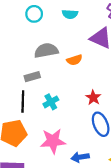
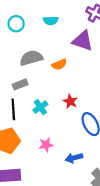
red star: (93, 98) -> (70, 101), moved
pink star: (53, 141) -> (46, 145), size x0.6

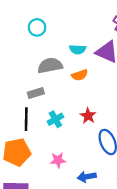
cyan semicircle: (51, 21) -> (78, 49), moved

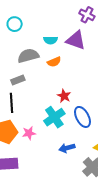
cyan cross: (55, 119) -> (54, 117), moved, size x1.5
pink star: (58, 160) -> (29, 133), moved

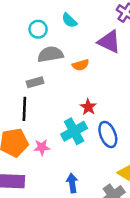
cyan circle: (15, 24) -> (38, 29), moved
cyan semicircle: (51, 40) -> (69, 20), moved, turned 40
blue arrow: (67, 148) -> (72, 183), moved, turned 91

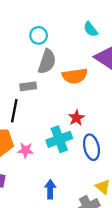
cyan semicircle: (69, 20) -> (91, 29), moved
gray semicircle: (50, 54) -> (47, 62), turned 110
orange semicircle: (81, 65) -> (75, 76), size x1.5

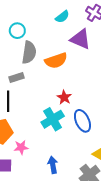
cyan semicircle: (91, 29) -> (62, 17), turned -80
pink star: (26, 150) -> (21, 147), moved

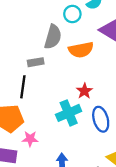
cyan circle: (17, 31) -> (72, 14), moved

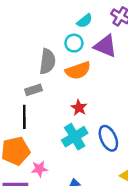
cyan circle: (72, 14) -> (74, 43), moved
red star: (84, 91) -> (79, 108), moved

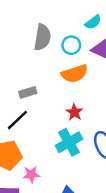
cyan semicircle: (85, 21) -> (93, 22), moved
gray semicircle: (47, 61) -> (42, 37), moved
black line: (24, 117) -> (17, 120), turned 45

